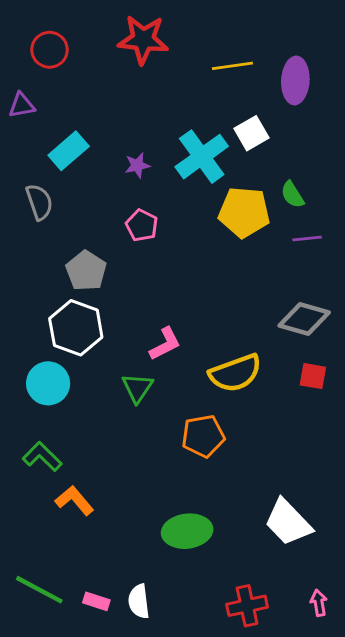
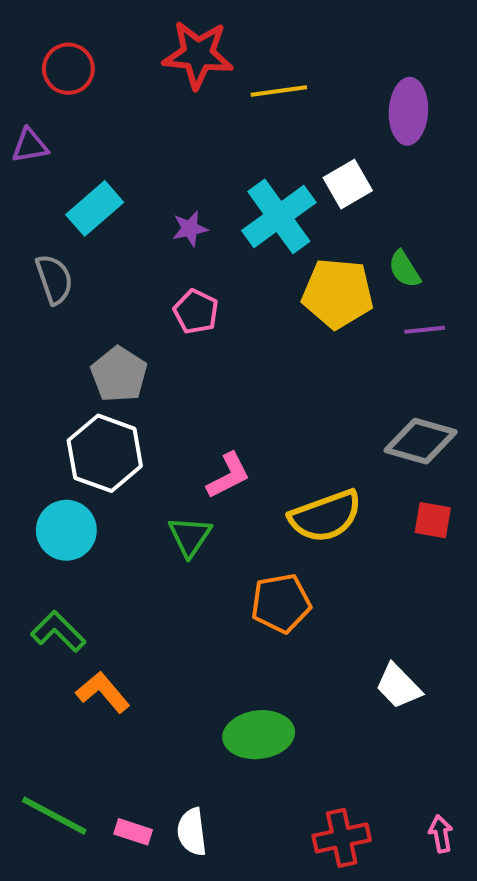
yellow line: (232, 66) -> (279, 91), moved
white trapezoid: (288, 522) -> (398, 686), moved, size x0.7

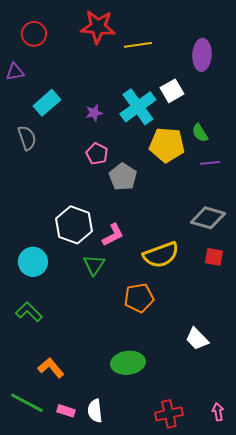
gray pentagon: (119, 374) -> (123, 177), moved
white hexagon: (105, 453) -> (74, 225), moved
orange L-shape: (103, 692) -> (51, 368), moved

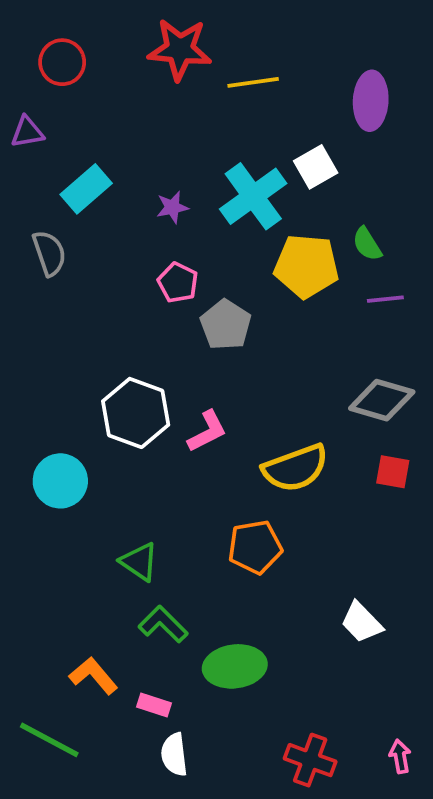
green triangle: (94, 265) -> (139, 562), moved, turned -30
green L-shape: (29, 312) -> (163, 624), moved
pink rectangle: (66, 411) -> (154, 705), moved
red cross: (169, 414) -> (310, 760), turned 32

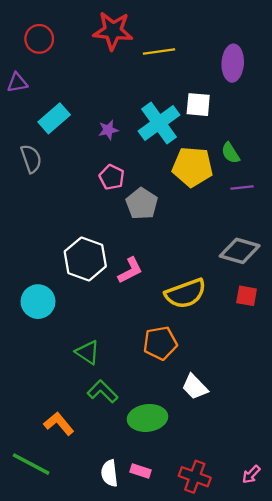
white square: (316, 167) -> (198, 105), turned 35
white trapezoid: (362, 622) -> (195, 387), moved
pink rectangle: (154, 705) -> (141, 471), moved
pink arrow: (400, 756) -> (251, 474), turned -126

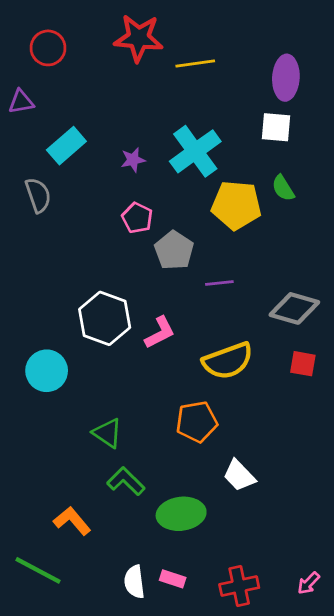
white square: (198, 105) -> (276, 127), moved
purple line: (242, 188) -> (219, 283), moved
red cross: (195, 477) -> (239, 586), turned -32

